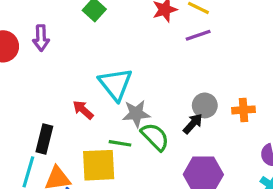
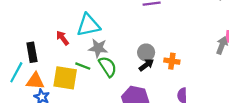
cyan triangle: (115, 84) -> (88, 25), turned 45
black arrow: (193, 124) -> (146, 65), moved
black rectangle: (44, 139) -> (32, 52), turned -36

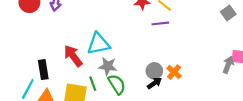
red arrow: (62, 38) -> (73, 56), size x1.5
orange cross: (172, 61) -> (174, 72), moved, turned 32
green line: (83, 66) -> (93, 84), turned 48

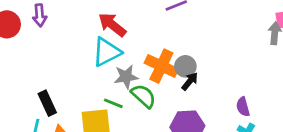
red arrow: (73, 56) -> (112, 25), moved
orange cross: (174, 72) -> (161, 66), moved, size x1.6
green line: (93, 84) -> (113, 103), turned -32

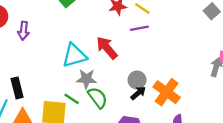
purple arrow: (40, 15) -> (23, 31), moved
red arrow: (112, 25) -> (107, 48), moved
orange cross: (161, 66) -> (167, 92), moved

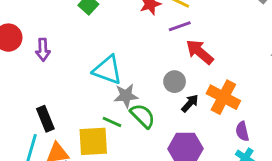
red arrow: (107, 48) -> (200, 52), moved
cyan triangle: (74, 55) -> (108, 70), turned 44
gray circle: (137, 80) -> (175, 82), moved

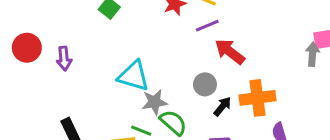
orange cross: (223, 97) -> (257, 98), turned -32

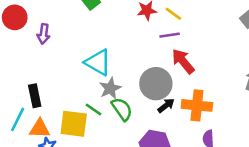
gray circle: (205, 84) -> (156, 84), size x1.6
gray star: (154, 102) -> (110, 88), turned -30

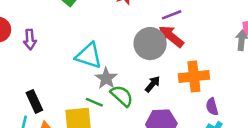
purple line: (170, 35) -> (172, 15), moved
gray circle: (156, 84) -> (150, 44), moved
black arrow: (166, 105) -> (153, 84), moved

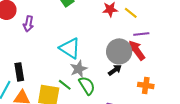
orange cross: (194, 76) -> (146, 85), size x0.7
black arrow: (153, 84) -> (115, 70), moved

